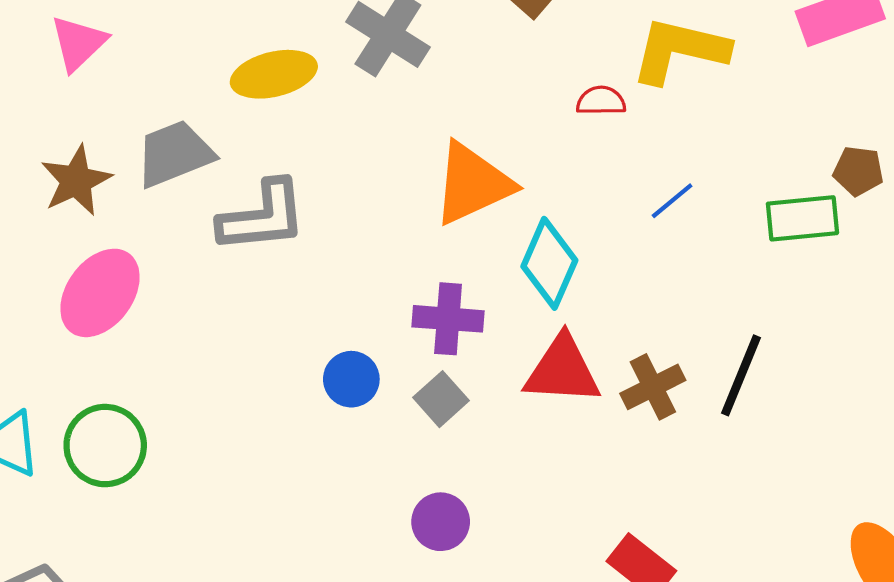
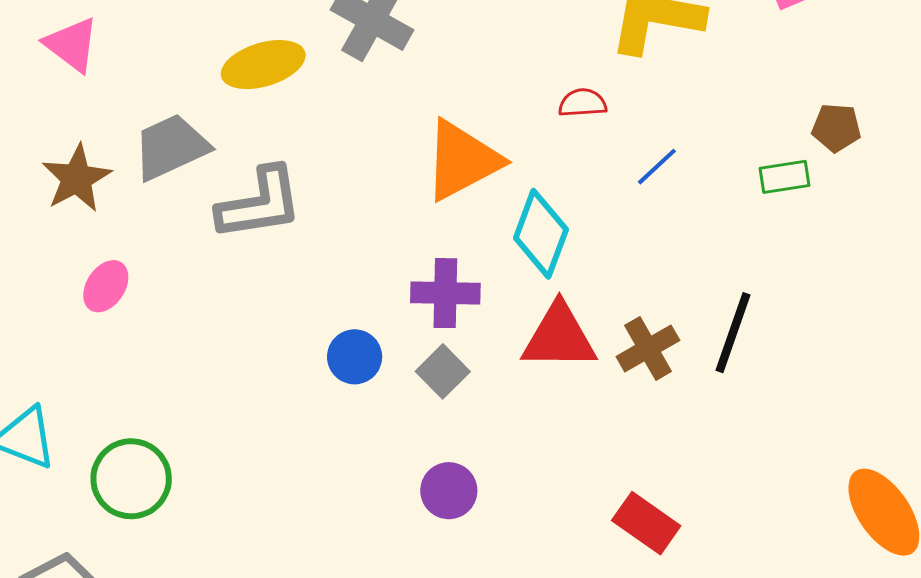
pink triangle: (78, 43) -> (72, 45), turned -36
red semicircle: (601, 101) -> (583, 103), moved
green rectangle: (802, 218) -> (785, 177), size x0.7
pink ellipse: (100, 293) -> (106, 286), size x0.6
green circle: (105, 446) -> (131, 479), moved

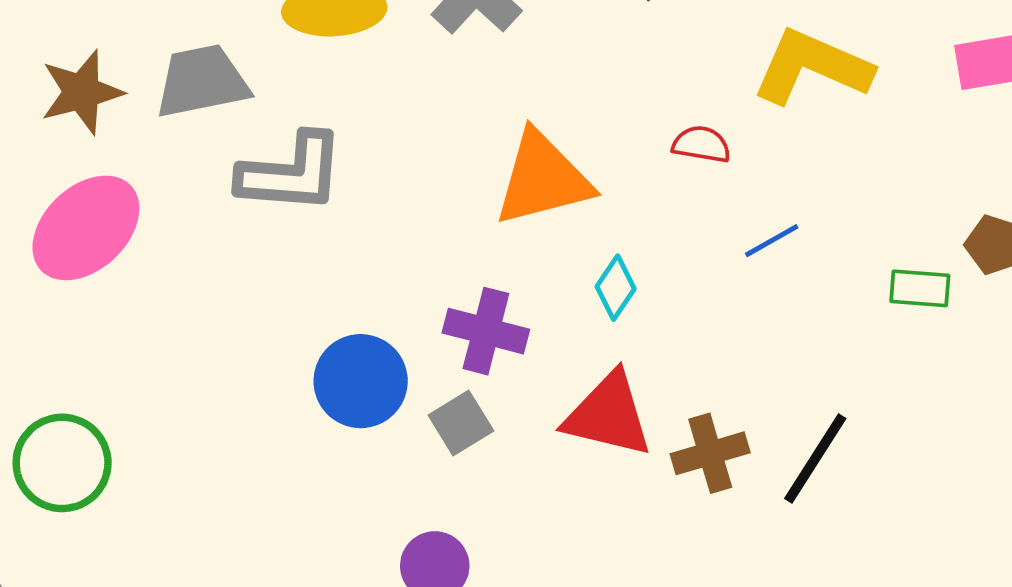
cyan diamond: (541, 234) -> (616, 288), size x0.6
pink ellipse: (106, 286) -> (86, 228), size x1.8
blue circle: (355, 357) -> (361, 381), size x1.4

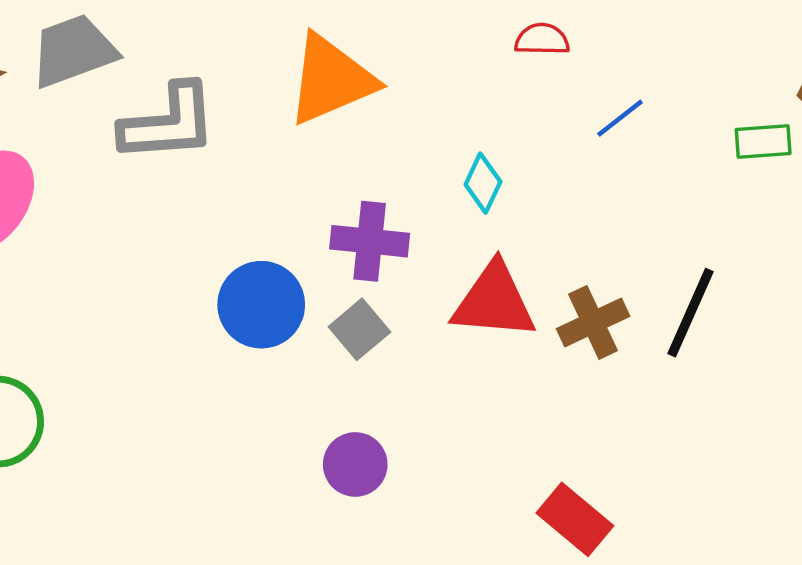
orange triangle: (543, 179) -> (331, 80), moved

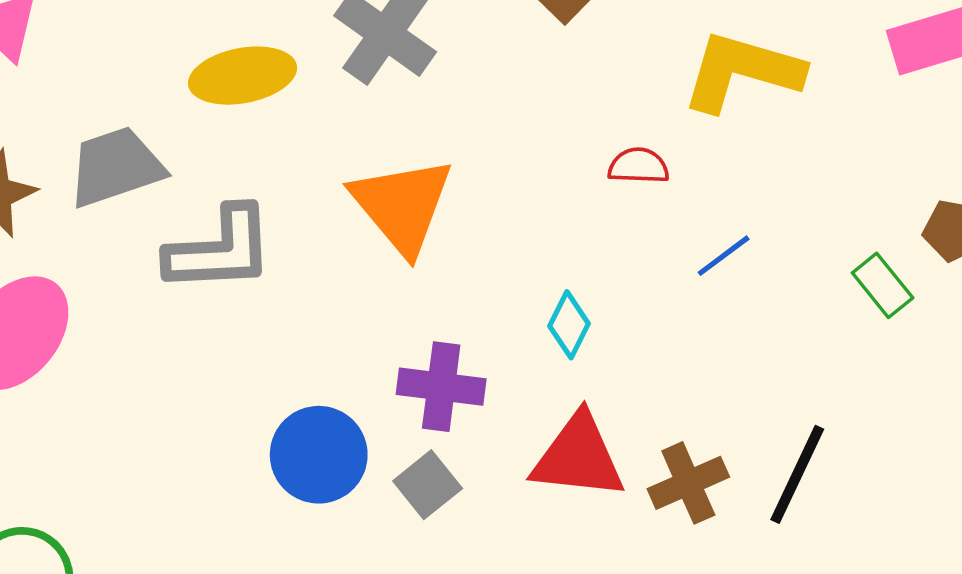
orange triangle: (331, 80) -> (402, 205), turned -48
green rectangle: (763, 141) -> (883, 285), turned 54

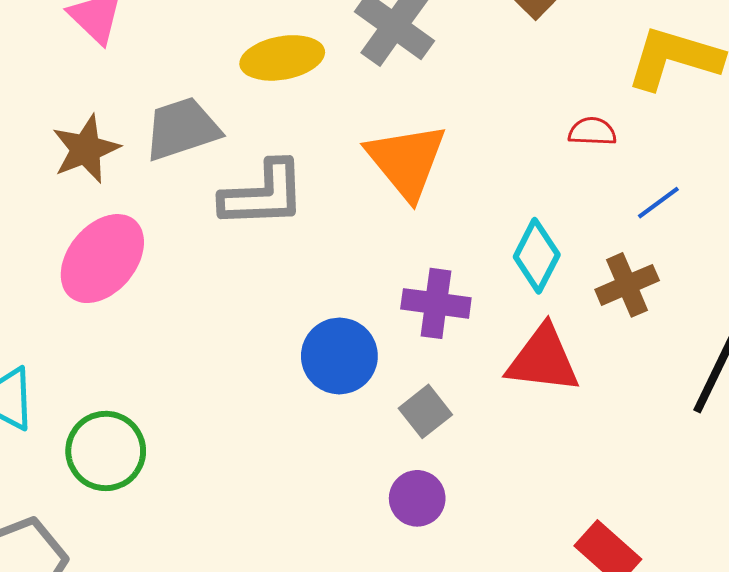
cyan diamond: (569, 325) -> (537, 256), size x1.4
brown cross: (688, 483) -> (627, 285), moved
gray square: (428, 485) -> (425, 411), moved

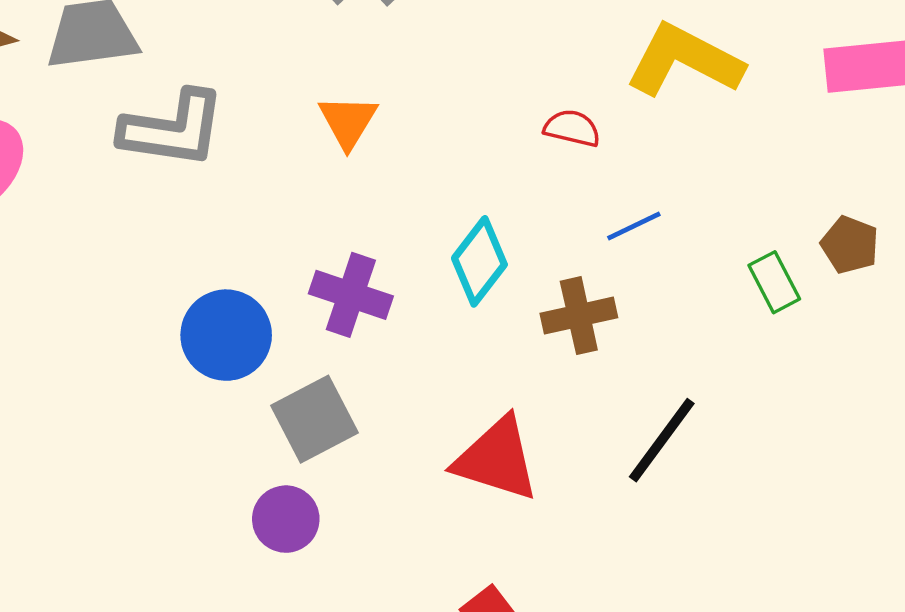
orange triangle: (407, 161) -> (348, 121), size x0.6
red triangle: (543, 359) -> (497, 459), moved
gray square: (425, 411) -> (315, 419), size x1.4

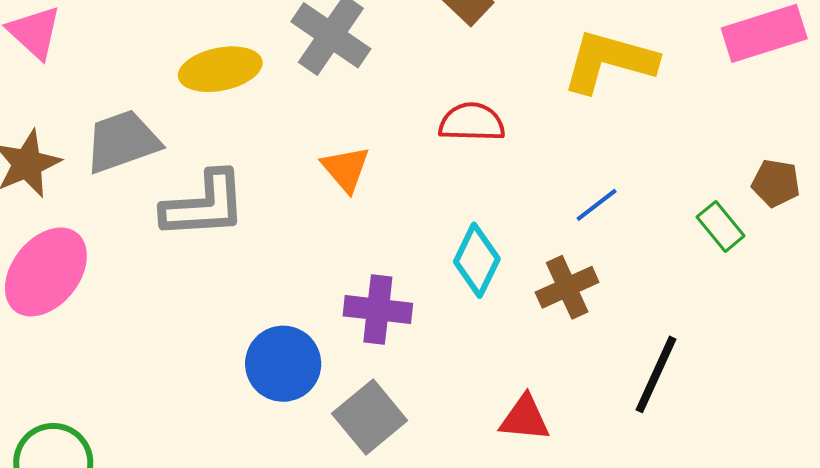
red semicircle: (572, 128) -> (472, 122), moved, size x1.4
red triangle: (497, 459) -> (525, 418), size x0.7

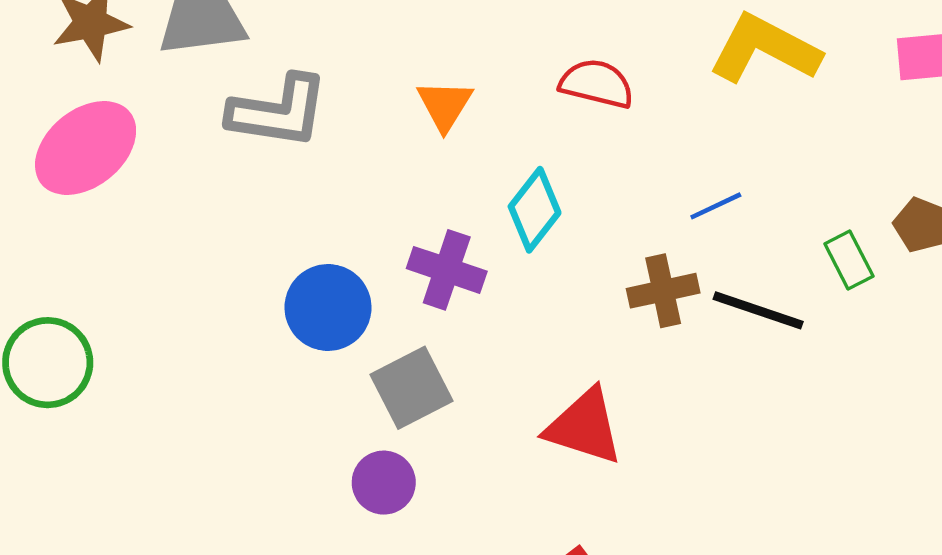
cyan diamond: (477, 260) -> (535, 210), moved
black line: (656, 374) -> (758, 310), moved, turned 72
red triangle: (525, 418) -> (584, 427), size x1.4

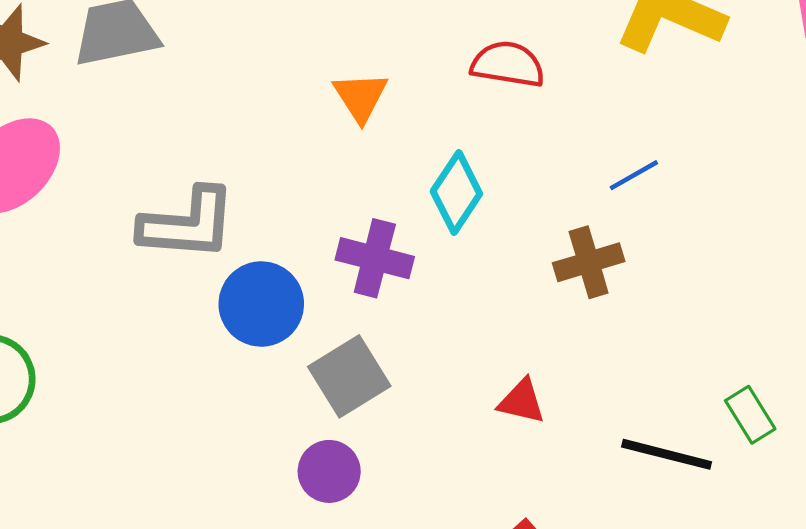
gray L-shape: (278, 111) -> (188, 224), moved
green rectangle: (849, 260) -> (750, 415), moved
black line: (758, 310) -> (667, 454), moved
red triangle: (584, 427) -> (522, 401), size x0.6

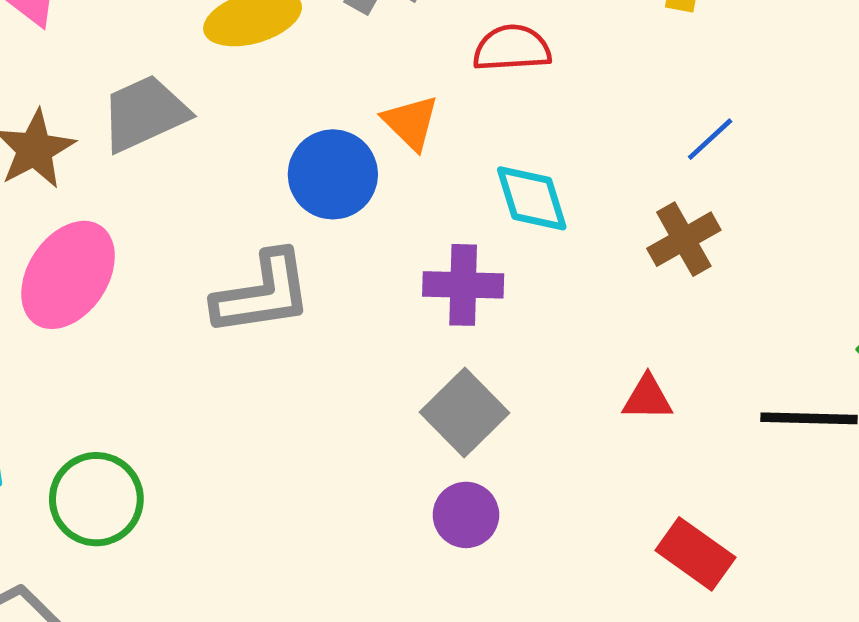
red semicircle: (508, 64) -> (512, 48), moved
cyan diamond: (456, 192) -> (532, 198), turned -38
blue circle: (261, 304) -> (333, 174), moved

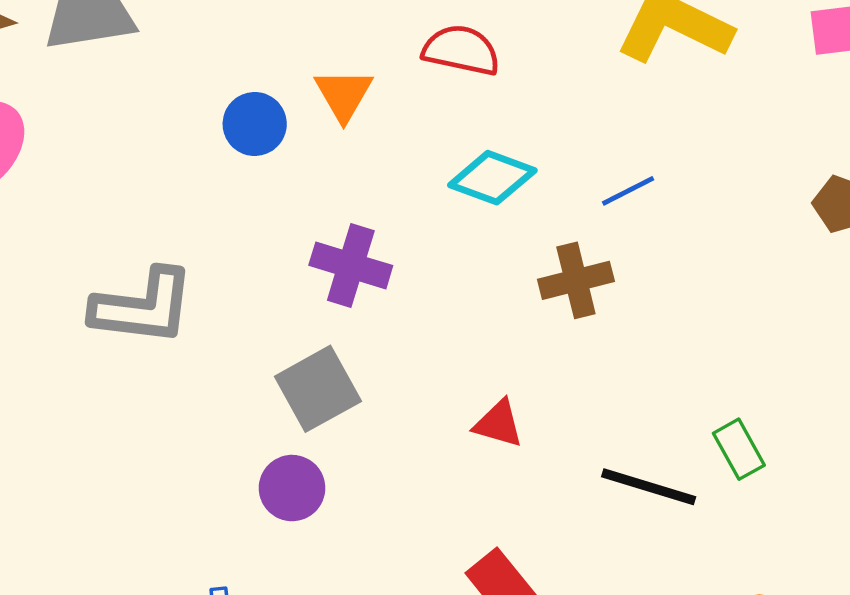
blue circle: (333, 174) -> (255, 124), size x0.7
cyan diamond: (532, 198) -> (492, 178), moved, turned -68
gray L-shape: (263, 293) -> (143, 307), moved

